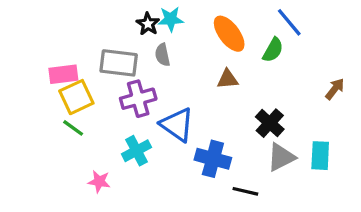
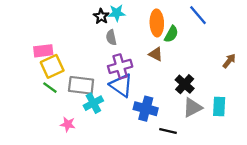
orange ellipse: (229, 34) -> (157, 23), turned 35
green semicircle: (273, 50) -> (171, 34), moved
gray rectangle: (119, 63) -> (81, 85), moved
brown triangle: (228, 79) -> (156, 54), turned 32
purple cross: (138, 99) -> (120, 66), moved

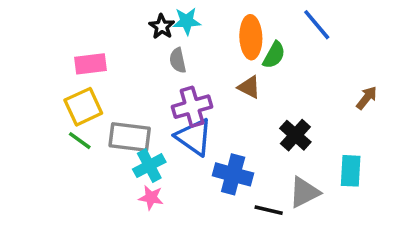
pink rectangle: (43, 51) -> (90, 64), moved
gray triangle: (192, 108) -> (304, 192), moved
pink star: (68, 124) -> (151, 198), moved

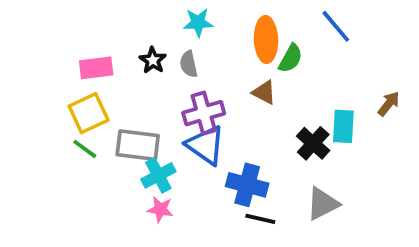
black star: (162, 26) -> (153, 60), moved
cyan rectangle: (351, 171) -> (343, 126), moved
black line: (269, 210) -> (260, 219), moved

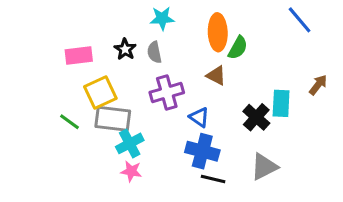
blue line: (336, 26) -> (300, 20), moved
yellow square: (89, 113) -> (100, 93), moved
blue triangle: (206, 145) -> (199, 117), moved, size x0.6

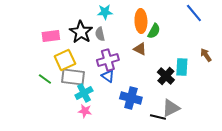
black star: (125, 49) -> (81, 32), size x1.6
brown arrow: (318, 85) -> (206, 55), turned -72
blue triangle: (199, 117) -> (108, 76), moved
black line: (213, 179) -> (158, 117), moved

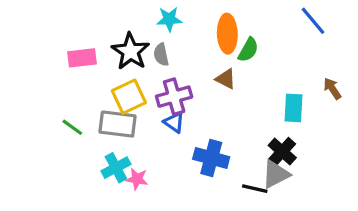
yellow square: (65, 60) -> (129, 97), moved
black cross: (166, 76) -> (282, 152), moved
cyan cross: (84, 93) -> (116, 168), moved

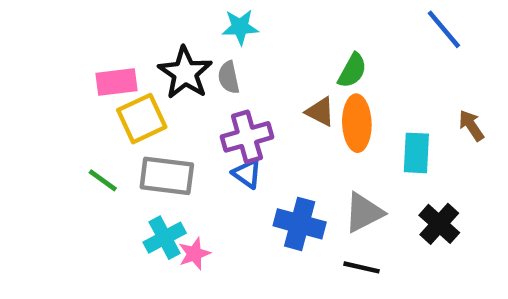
orange ellipse: (227, 34) -> (357, 123), moved
yellow square: (129, 97) -> (142, 119), moved
black cross: (282, 152) -> (439, 224), moved
gray triangle: (276, 174) -> (364, 212), moved
pink star: (137, 179) -> (194, 254), turned -30

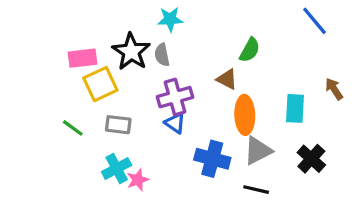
orange ellipse: (357, 123) -> (245, 115), moved
gray rectangle: (167, 176) -> (118, 125), size x0.7

